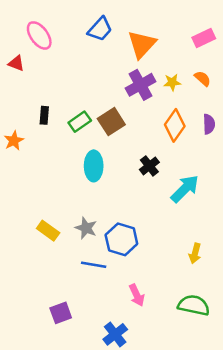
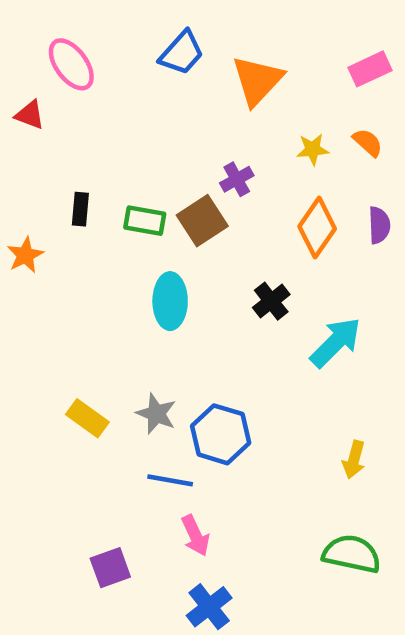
purple cross: (140, 85) -> (237, 179), moved, size x0.6
green rectangle: (80, 122) -> (145, 221), turned 45
pink arrow: (137, 295) -> (195, 535), moved

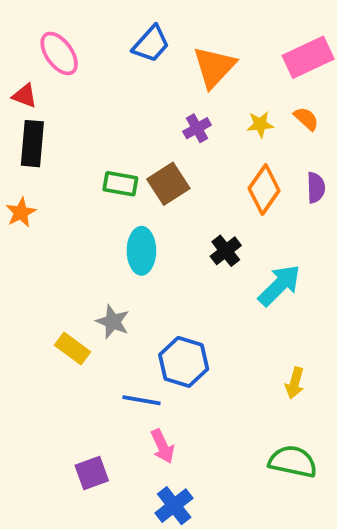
pink rectangle: (370, 69) -> (308, 57), size x1.4
purple cross: (237, 179) -> (197, 128), moved
black rectangle: (80, 209) -> (32, 144), moved, size x1.6
gray star: (156, 414) -> (113, 322), moved

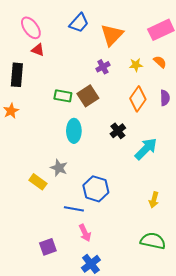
red triangle: (25, 96) -> (38, 50), moved

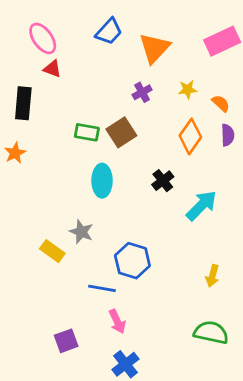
orange semicircle: (160, 62) -> (221, 103), moved

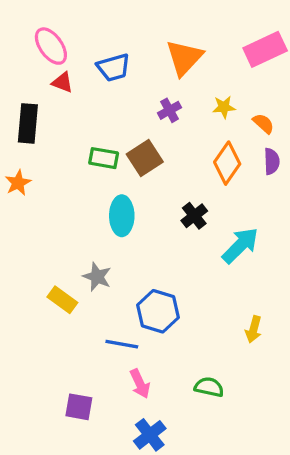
blue trapezoid: (109, 32) -> (114, 67), moved, turned 32
green semicircle: (211, 332) -> (209, 387), moved, size x0.7
purple square: (66, 341) -> (79, 407), turned 30

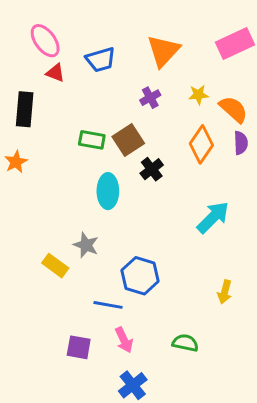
orange semicircle: (263, 123) -> (233, 109), size x1.5
black cross: (194, 216) -> (152, 169), moved
purple square: (79, 407) -> (79, 347), moved

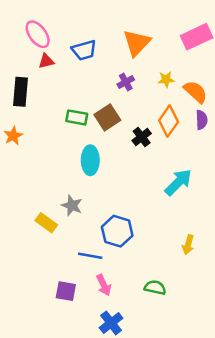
red triangle: (55, 73) -> (46, 61), turned -35
black cross: (152, 169) -> (142, 137), moved

